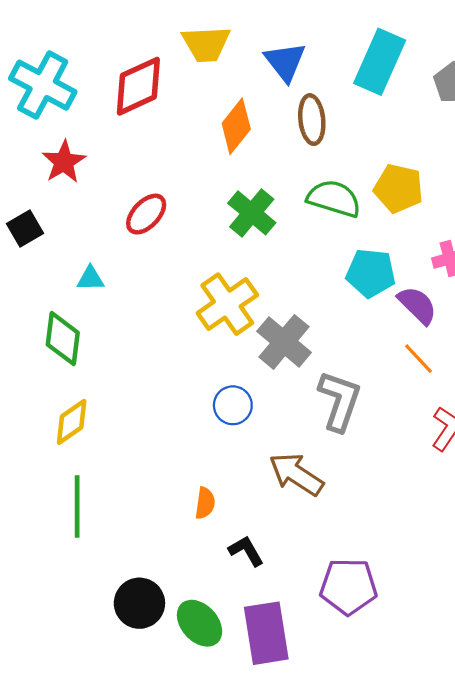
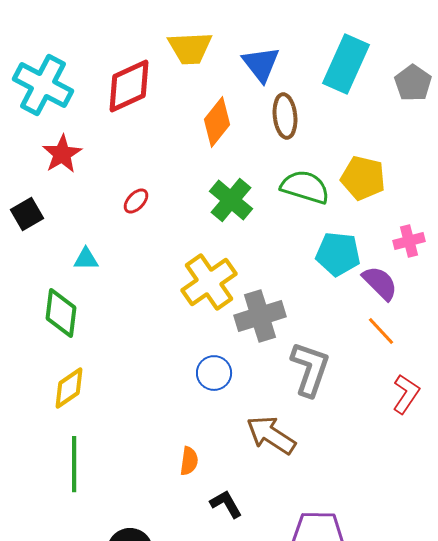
red ellipse: (146, 214) -> (136, 201), size x0.7
gray cross: (284, 342) -> (260, 316), turned 33

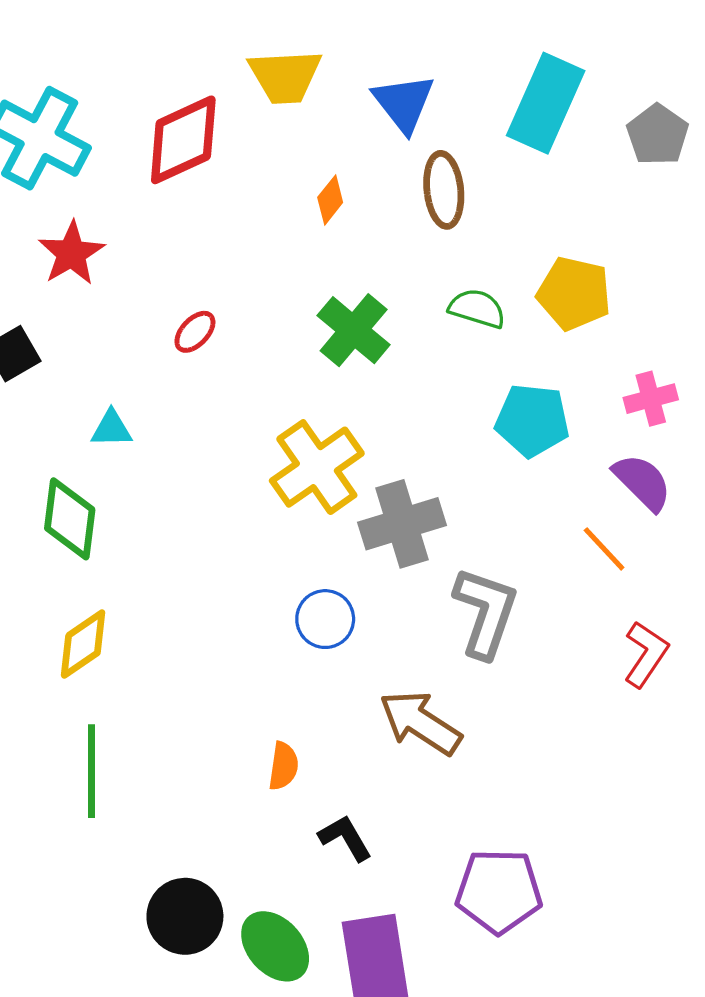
orange diamond: (217, 122) -> (330, 200), size x0.6
green semicircle: (305, 187) -> (477, 308), size x0.7
purple semicircle: (380, 283) -> (642, 482), moved

